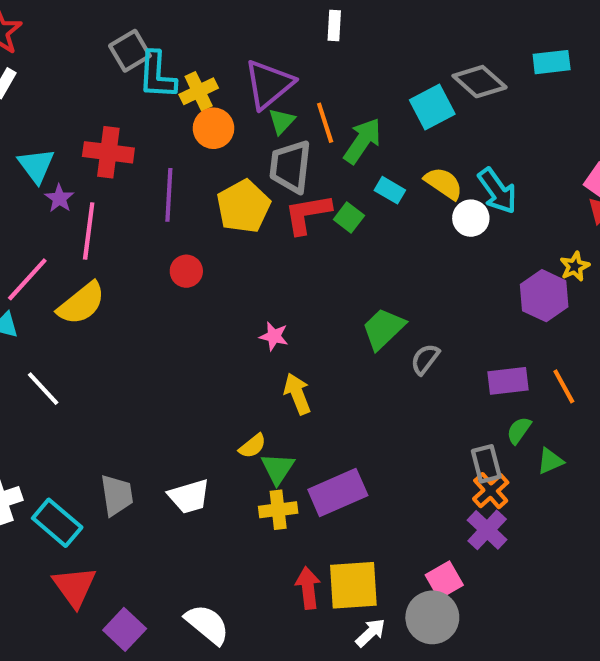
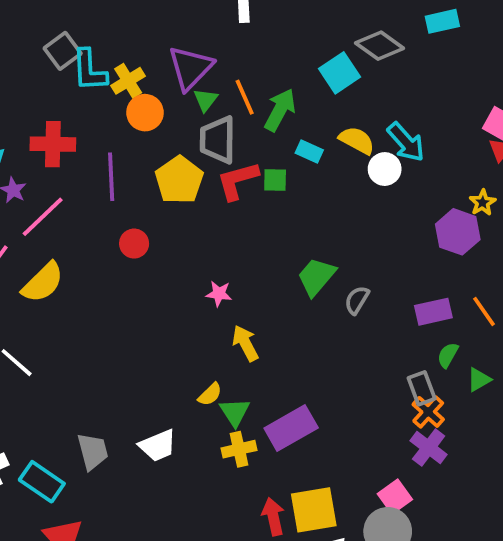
green square: (349, 218) -> (275, 180), turned -30
pink line: (89, 231) -> (43, 217), turned 45

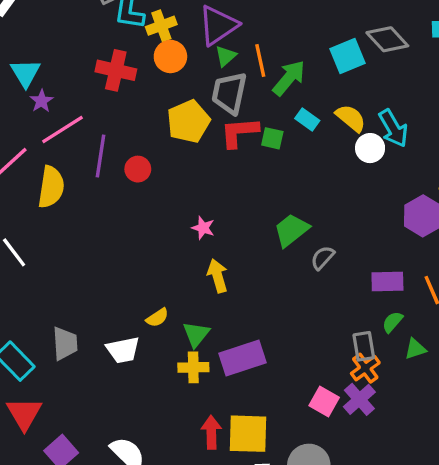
red cross: (53, 144) -> (116, 70), moved
purple line: (111, 177) -> (100, 156), moved
yellow semicircle: (43, 282) -> (51, 187), turned -48
yellow semicircle: (210, 394) -> (157, 318), moved
pink square: (395, 497) -> (324, 401), moved, turned -36

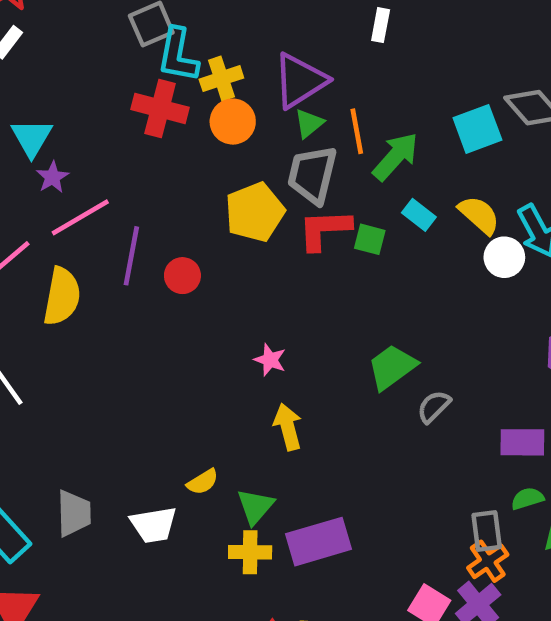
red cross: (116, 70) -> (160, 108), moved
green semicircle: (392, 322) -> (527, 499), turned 30

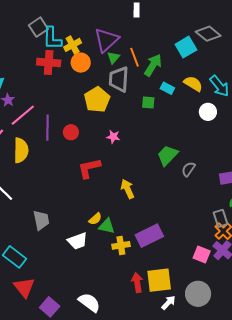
red L-shape: (324, 229) -> (89, 168), moved
white circle: (504, 257) -> (208, 112), moved
pink star: (270, 360) -> (113, 137), moved
green triangle: (255, 506) -> (107, 226), moved, turned -48
gray trapezoid: (74, 513) -> (41, 220), moved

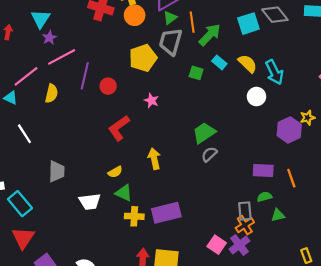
yellow semicircle: (21, 150) -> (52, 93), size x0.7
red L-shape: (89, 168) -> (119, 128), turned -35
gray semicircle: (188, 169) -> (209, 154), moved
yellow semicircle: (95, 219) -> (115, 172), moved

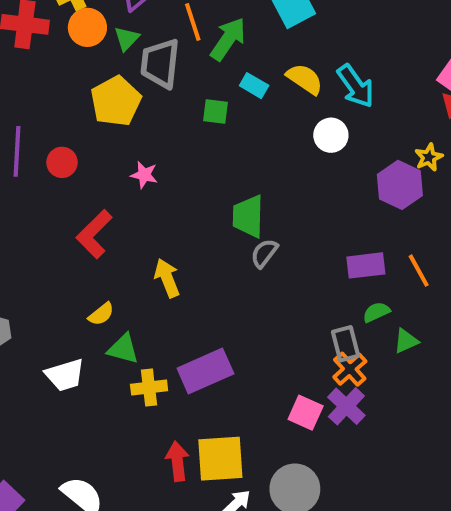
green triangle: (170, 18) -> (127, 39), moved
green trapezoid: (204, 133) -> (248, 216), turned -45

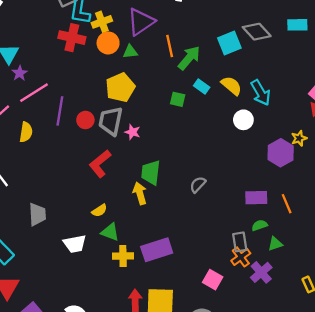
green triangle: (127, 39) -> (130, 52), turned 35
gray trapezoid: (160, 63) -> (111, 121), moved
green trapezoid: (248, 216) -> (151, 173), moved
purple cross: (346, 406) -> (261, 272), moved

